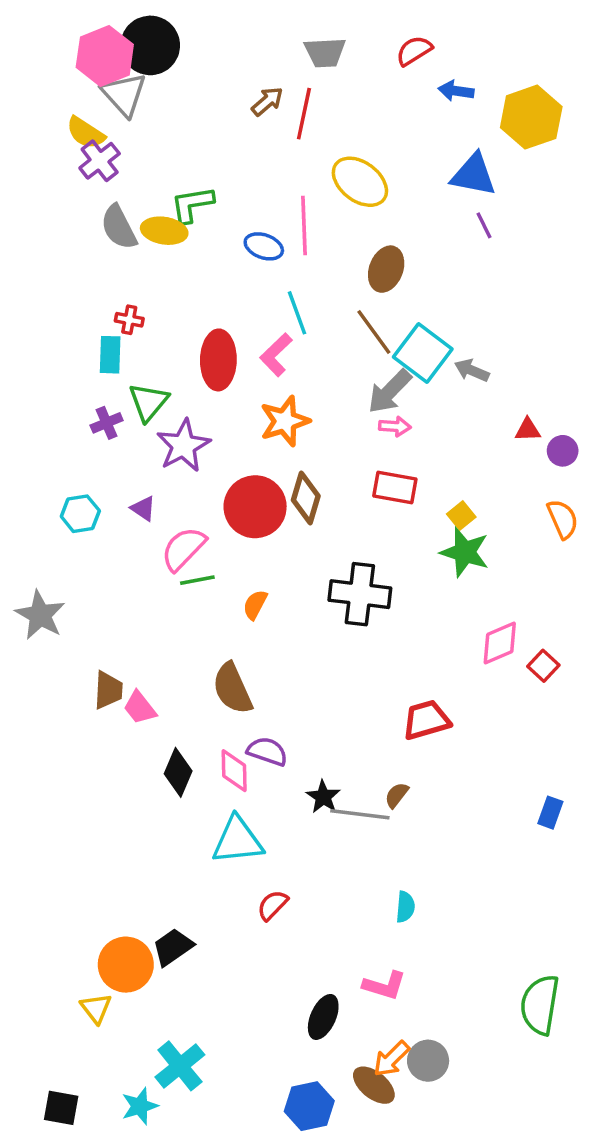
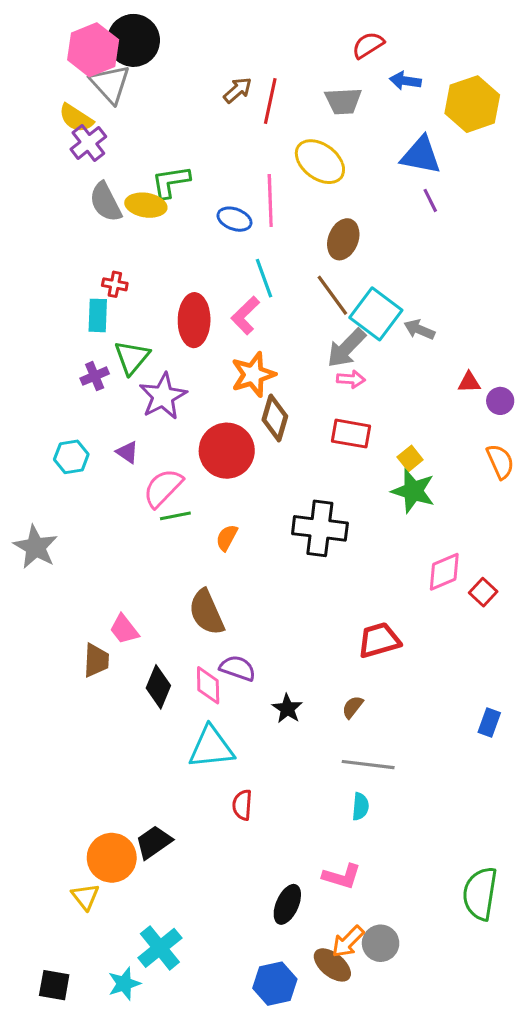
gray trapezoid: (325, 52) -> (343, 101), moved
brown diamond: (306, 498) -> (275, 418), moved
brown trapezoid: (108, 690) -> (96, 660), moved
gray line: (360, 814) -> (368, 765), moved
red semicircle: (273, 905) -> (242, 805), turned -40

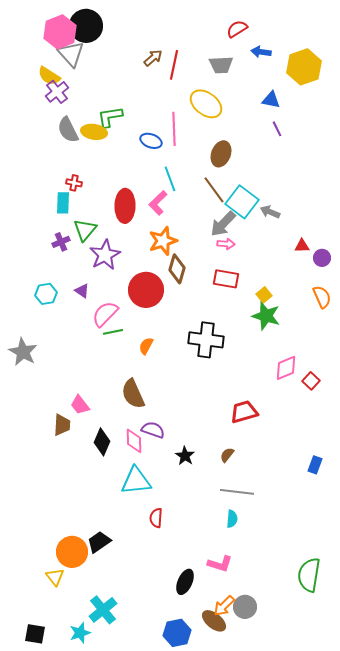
blue triangle: (421, 155) -> (271, 100), size x0.7

